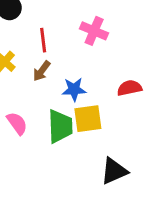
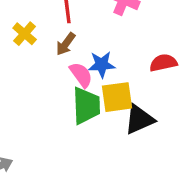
pink semicircle: (17, 123) -> (81, 75), moved
black triangle: (114, 171) -> (139, 119), moved

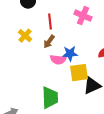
pink semicircle: (81, 75) -> (58, 60), turned 133
green trapezoid: (86, 106) -> (50, 98), moved

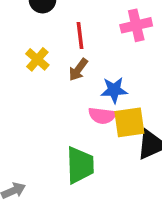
pink cross: (83, 16) -> (136, 25), turned -36
pink semicircle: (58, 60) -> (102, 116), moved

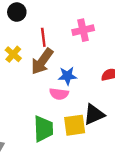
brown arrow: (78, 70) -> (42, 61), size x1.6
yellow square: (129, 122) -> (75, 125), moved

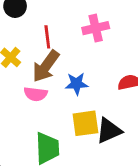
pink semicircle: (59, 94) -> (36, 94), moved
yellow square: (75, 125) -> (85, 123), moved

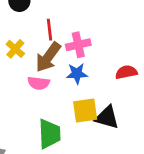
pink cross: (96, 28) -> (78, 45), moved
black triangle: (109, 131) -> (107, 117), turned 40

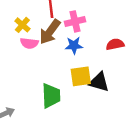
pink semicircle: (39, 83) -> (29, 43), moved

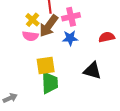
yellow cross: (22, 25) -> (32, 20), moved
yellow square: (81, 76) -> (46, 66), moved

